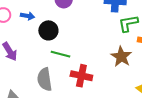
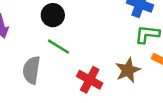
red cross: (81, 76) -> (90, 80), moved

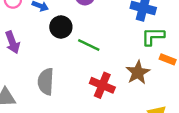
green line: (59, 47) -> (89, 45), moved

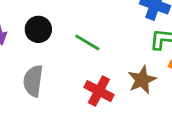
black circle: (61, 27) -> (38, 29), moved

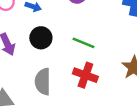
red cross: (99, 91) -> (85, 75), moved

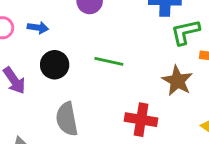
red cross: (85, 75) -> (141, 120), moved

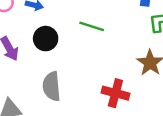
green line: (109, 61) -> (92, 26), moved

